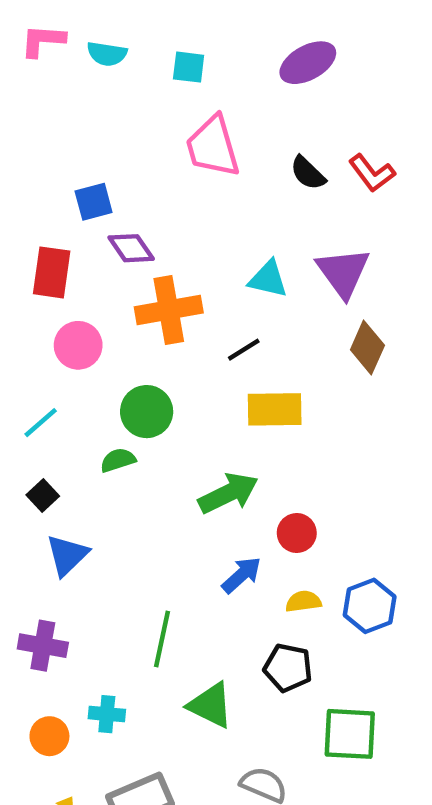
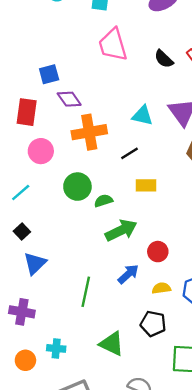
yellow rectangle: (275, 409) -> (146, 185), size x0.7
green semicircle: (118, 460) -> (103, 201), moved
green line: (162, 639) -> (86, 292), moved

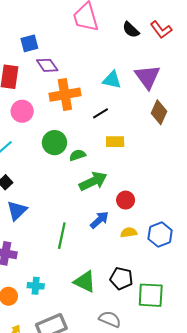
black pentagon: (153, 324) -> (121, 278), moved

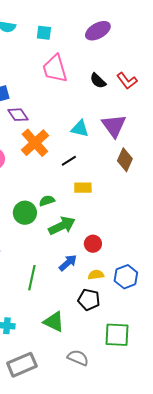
orange cross: (65, 95) -> (35, 143), turned -32
green circle: (54, 143) -> (25, 213), moved
black pentagon: (121, 278) -> (89, 300), moved

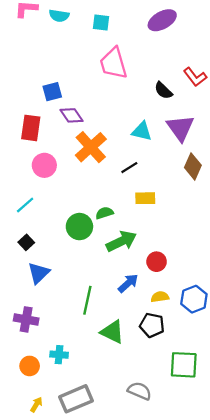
black semicircle: (98, 81) -> (163, 91), moved
green triangle: (54, 322) -> (112, 332), moved

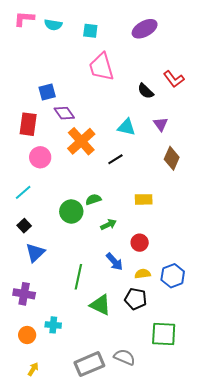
purple triangle: (180, 128) -> (161, 124), size x0.6
yellow rectangle: (145, 198) -> (144, 199), moved
green arrow: (121, 241) -> (108, 225), size x0.6
blue arrow: (128, 283) -> (114, 262), turned 90
gray rectangle: (76, 399) -> (89, 364), moved

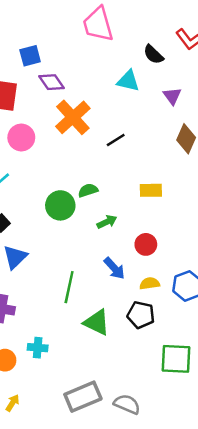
cyan triangle: (127, 127) -> (128, 81), moved
gray semicircle: (125, 357) -> (127, 404), moved

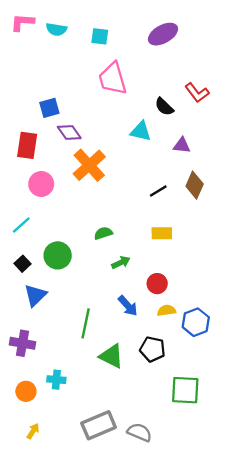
purple triangle: (172, 96) -> (182, 145), turned -48
black line: (116, 140) -> (158, 191), moved
green circle: (60, 205) -> (58, 255), moved
yellow semicircle: (150, 283) -> (167, 310), moved

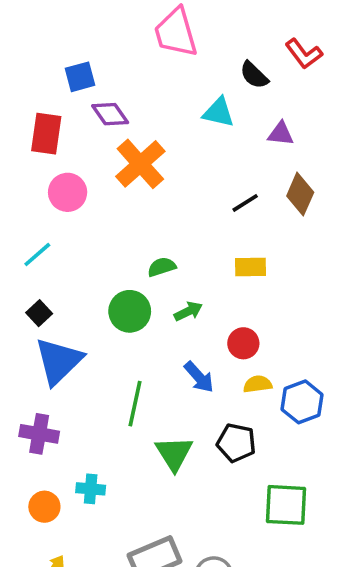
green circle: (58, 255) -> (130, 311), moved
blue triangle: (35, 295) -> (59, 361), size x1.4
green triangle: (111, 356) -> (174, 453), turned 32

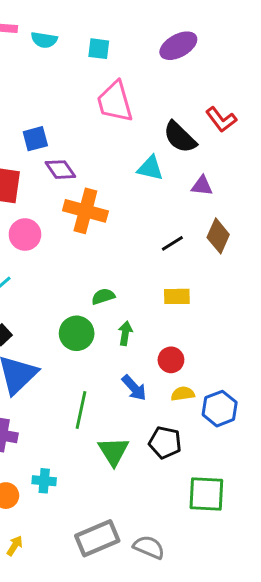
black semicircle: (254, 75) -> (180, 137), size x1.4
orange cross: (140, 164) -> (85, 211), turned -33
green arrow: (188, 311) -> (125, 333), turned -55

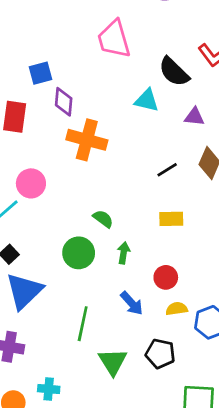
purple diamond: (60, 170) -> (64, 102), turned 40
pink circle: (25, 235) -> (31, 183), moved
green semicircle: (103, 296) -> (103, 219), turned 55

